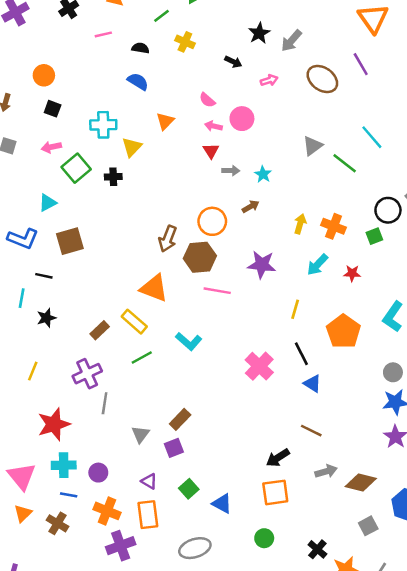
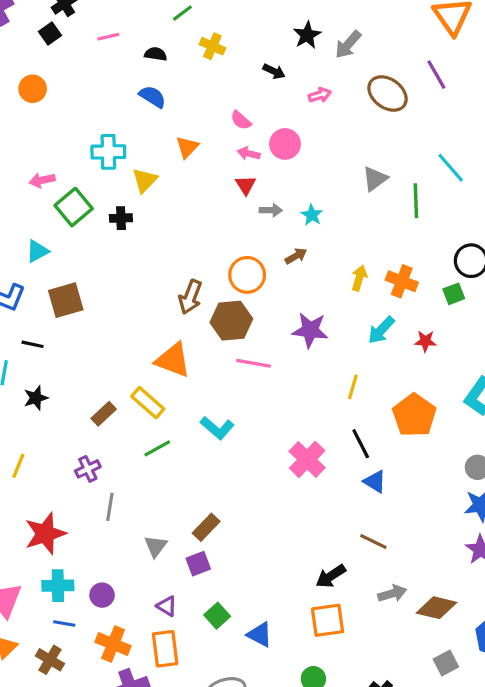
black square: (53, 109) -> (50, 34), moved, turned 35
green line: (345, 163) -> (416, 201), turned 50
purple cross: (87, 374) -> (88, 469), size x0.7

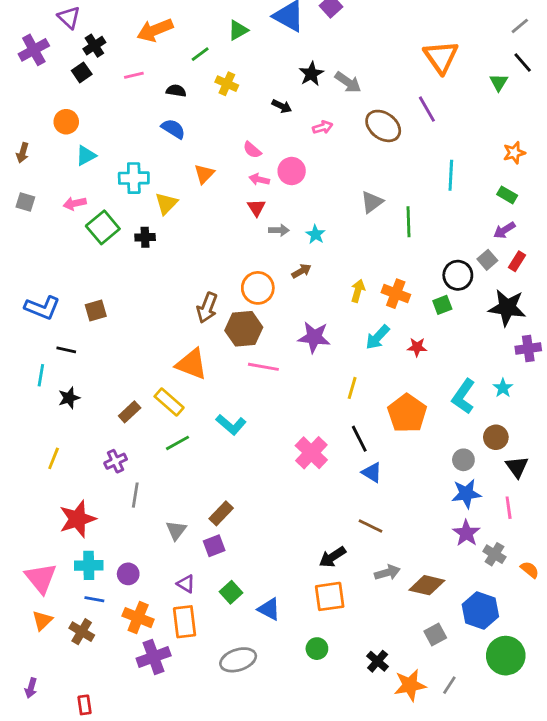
gray arrow: (348, 45) -> (348, 82), turned -96
cyan line: (451, 168) -> (451, 175), moved, turned 44
cyan triangle: (37, 251) -> (86, 156), moved
brown square: (66, 300) -> (96, 310), size x0.7

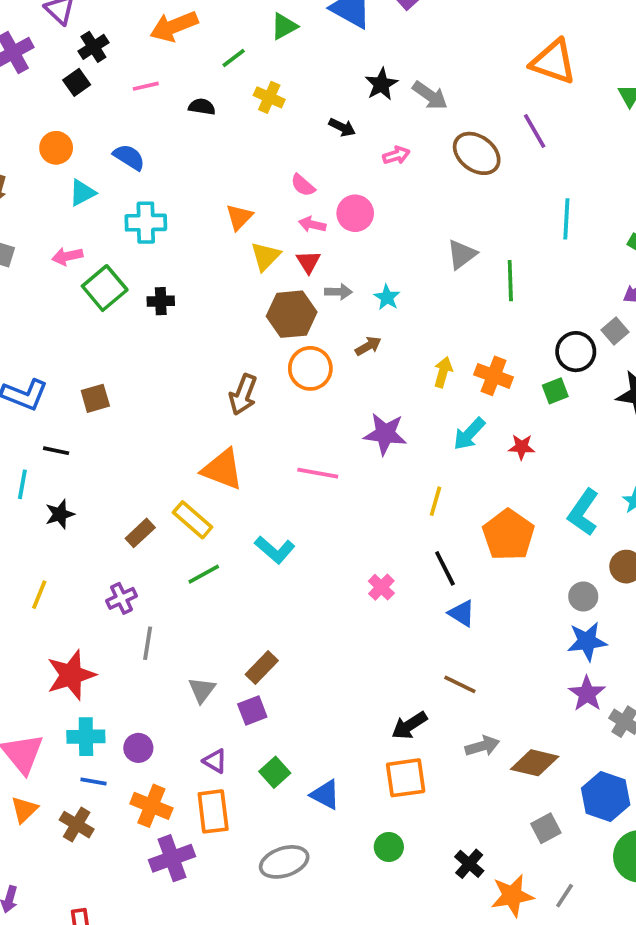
orange triangle: (441, 57) -> (553, 62), turned -36
blue semicircle: (173, 129) -> (129, 157), moved
yellow triangle: (166, 203) -> (265, 256), moved
brown hexagon: (244, 329) -> (292, 314), moved
pink cross: (311, 453) -> (381, 587), size x0.6

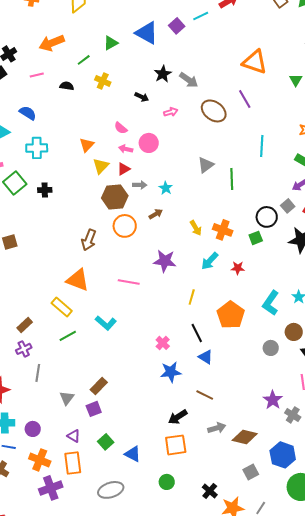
red triangle: (308, 262) -> (124, 169), turned 32
yellow arrow: (443, 372) -> (196, 228), turned 133
brown rectangle: (140, 533) -> (25, 325), moved
blue star: (587, 641) -> (171, 372), moved

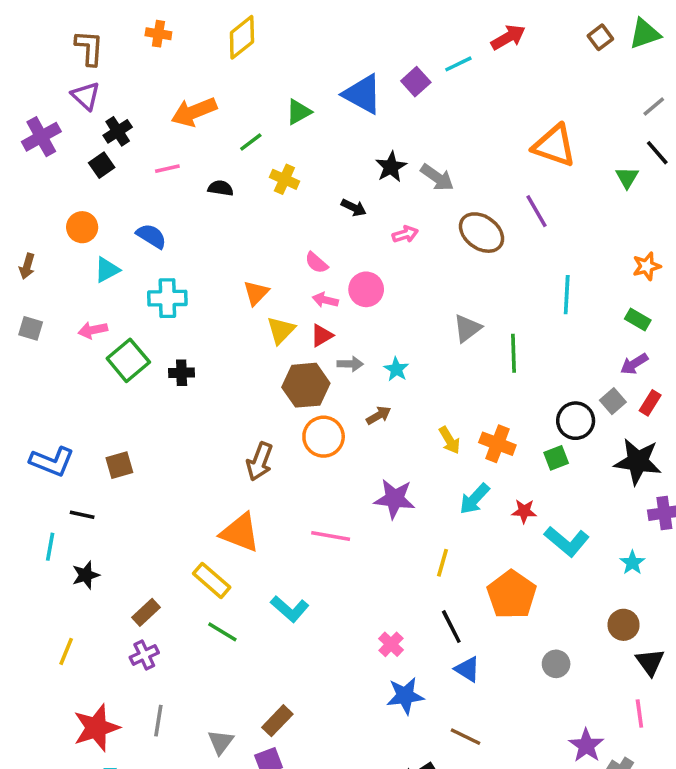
cyan L-shape: (271, 303) -> (567, 541), moved, turned -85
green line: (68, 336) -> (222, 632), turned 60
gray circle: (271, 348) -> (556, 664), moved
gray line: (38, 373) -> (158, 721), moved

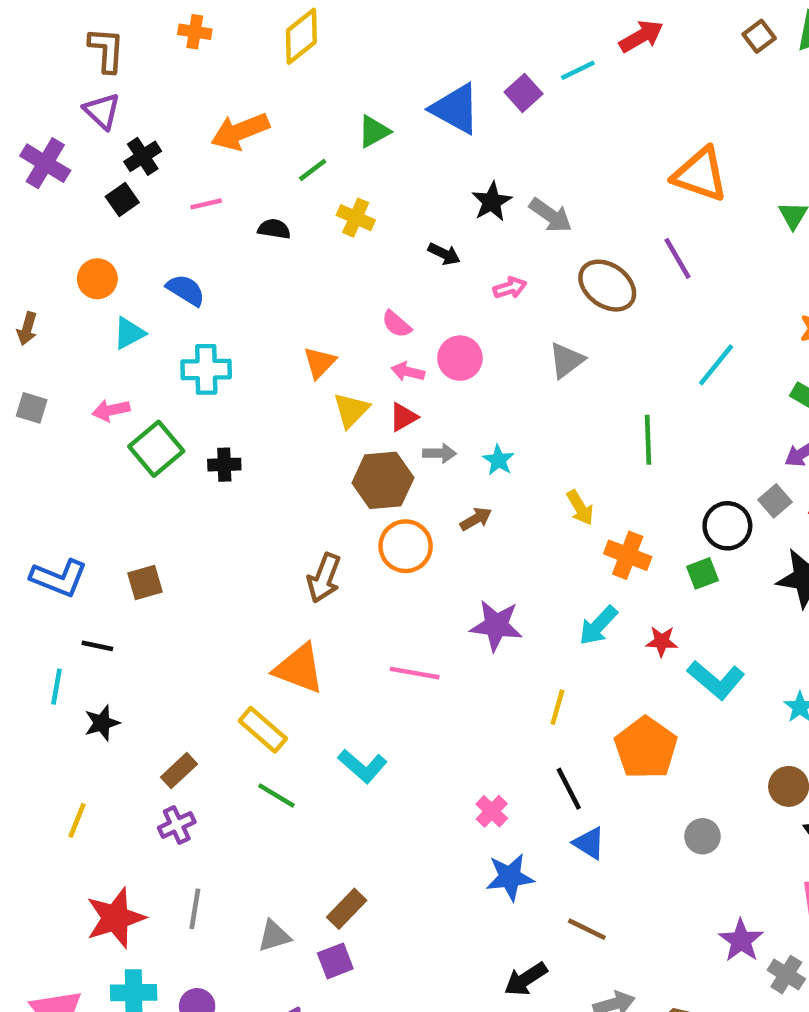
purple cross: (41, 137) -> (45, 163), turned -30
cyan line: (567, 295) -> (716, 365), turned 36
gray triangle: (467, 328) -> (566, 360), moved
yellow arrow: (450, 440) -> (580, 508), moved
gray triangle: (221, 742) -> (274, 936), turned 36

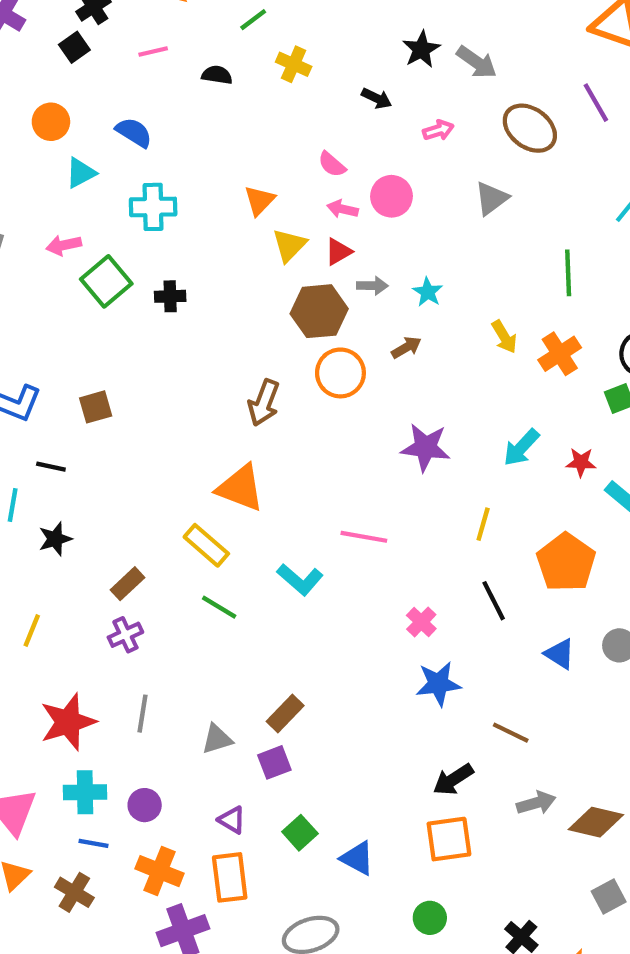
orange cross: (628, 555) -> (560, 354), moved, turned 36
pink line: (415, 673) -> (364, 537), moved
blue triangle: (589, 843) -> (560, 654), moved

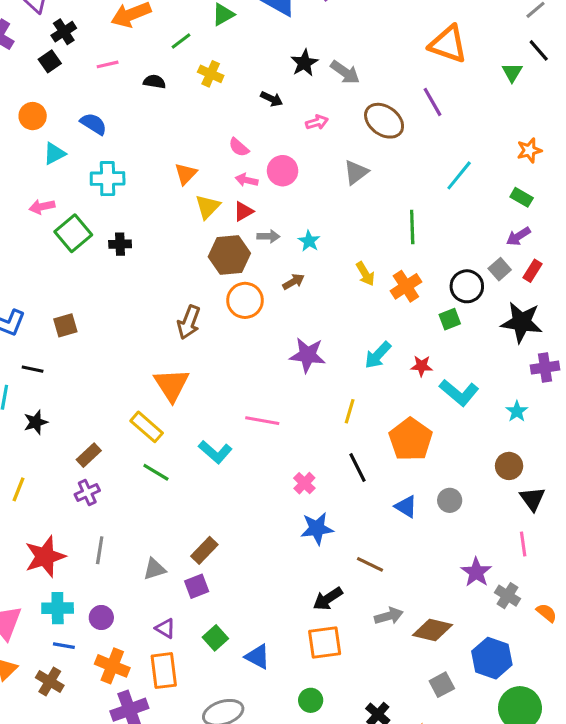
orange triangle: (240, 488) -> (172, 385), turned 36

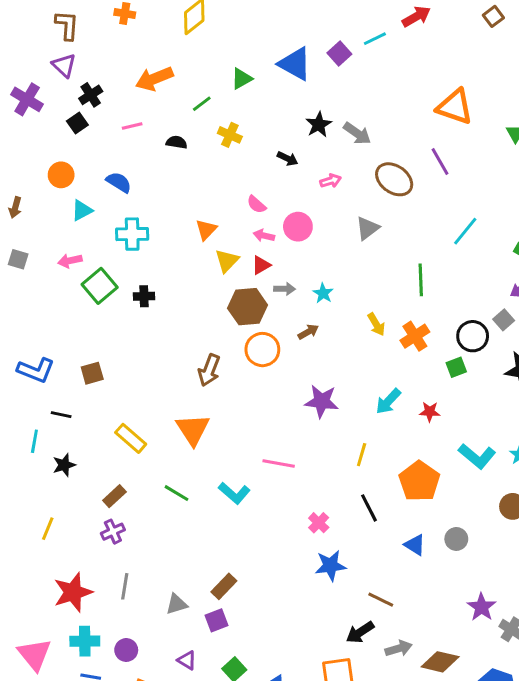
cyan L-shape: (459, 393) -> (477, 456), moved
yellow rectangle: (147, 427) -> (131, 438), moved
green line: (156, 472) -> (177, 493), moved
black arrow: (328, 599) -> (360, 632), moved

